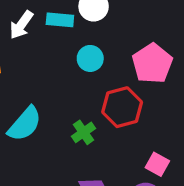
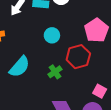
cyan circle: (90, 58) -> (52, 35), moved

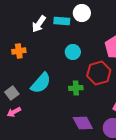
green cross: (55, 72) -> (76, 88), turned 32

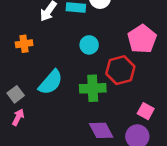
green cross: (76, 88) -> (93, 88), size x1.5
pink arrow: (14, 112) -> (18, 117), turned 144

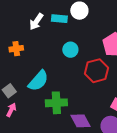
green cross: (93, 88) -> (56, 103), moved

